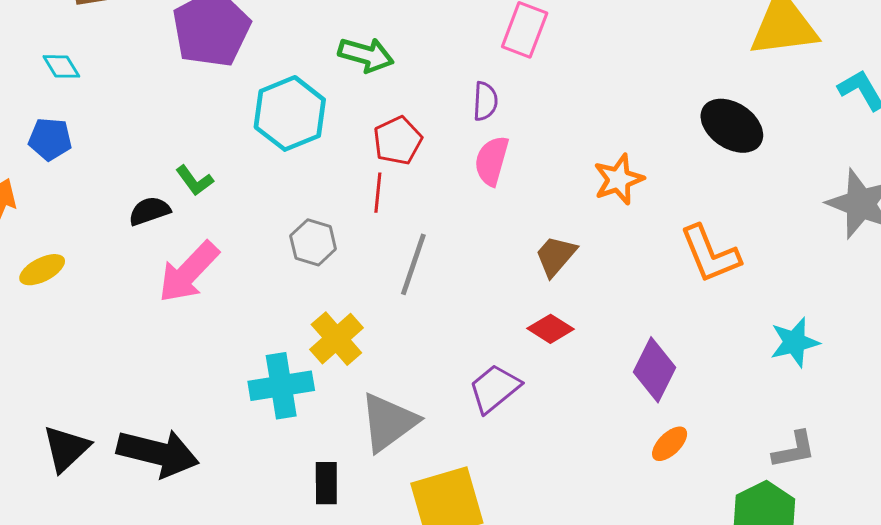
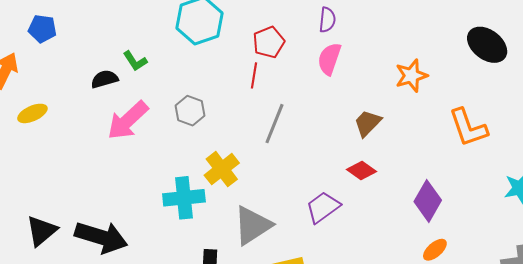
gray hexagon: (313, 242) -> (190, 111), moved

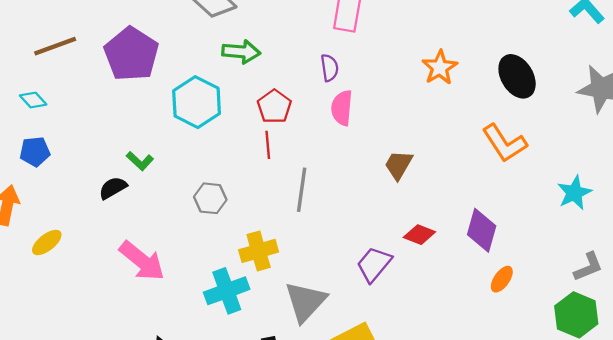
black ellipse: (487, 45) -> (517, 76), moved, turned 36
orange star: (411, 76) -> (440, 68), moved
pink arrow: (128, 120) -> (142, 261), moved, turned -84
yellow cross: (222, 169) -> (259, 251), turned 36
red diamond: (362, 170) -> (419, 235), moved

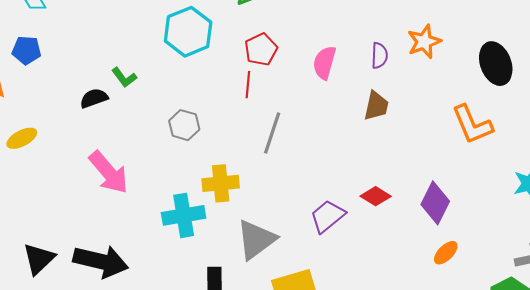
purple semicircle: (329, 68) -> (379, 56), moved
brown trapezoid: (398, 165) -> (376, 106), moved, turned 152

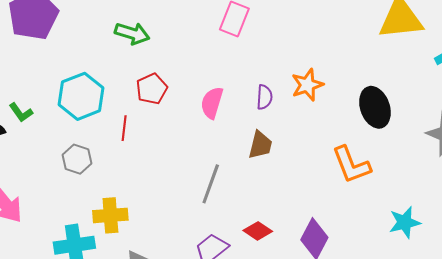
cyan hexagon: (188, 32) -> (81, 96), moved
red line: (248, 85) -> (124, 128), moved
gray line: (272, 133) -> (211, 184), moved

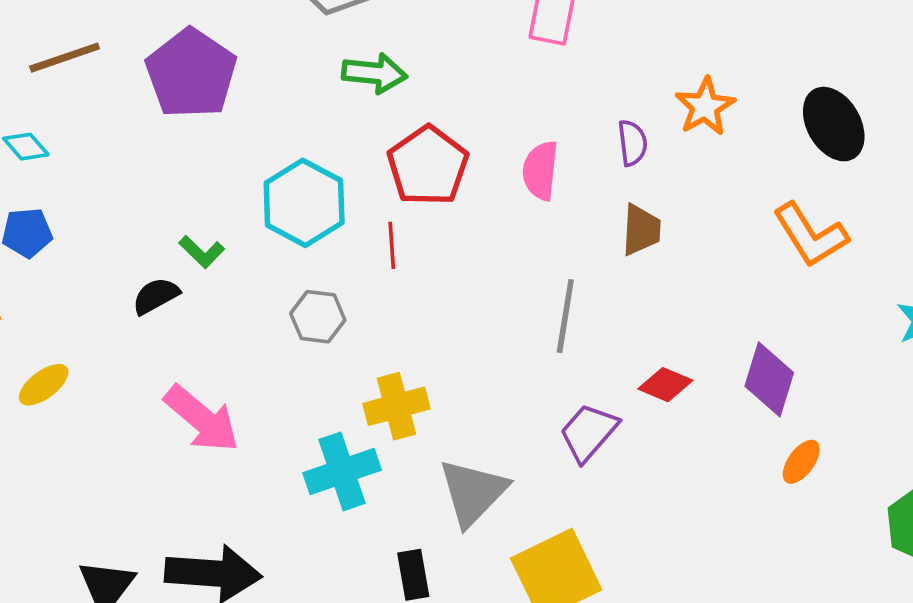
red pentagon: (152, 89) -> (428, 166), size x1.4

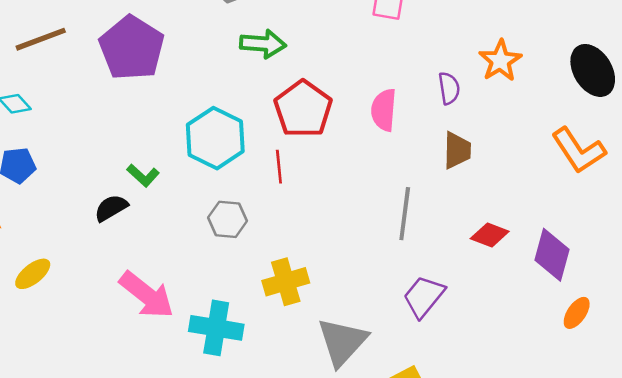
red diamond: (665, 385) -> (490, 235), moved
cyan cross: (342, 471) -> (216, 328), moved, turned 30

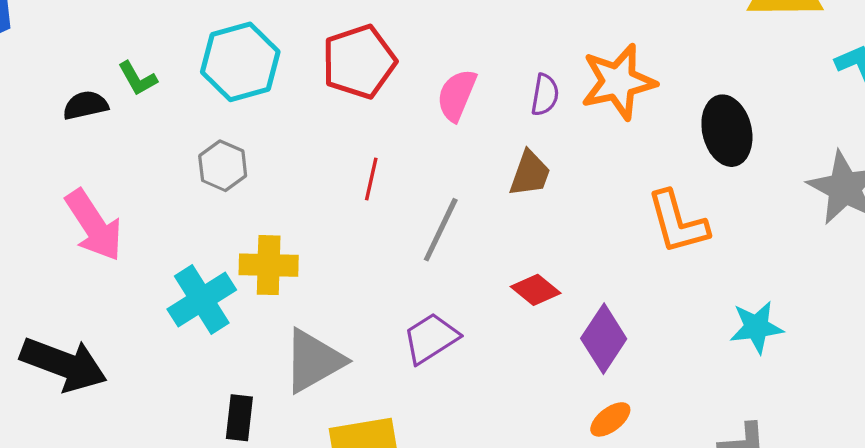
orange star: (500, 61) -> (618, 82), size x1.4
red line: (279, 167) -> (371, 179), moved
cyan cross: (216, 328) -> (202, 299), moved, turned 30

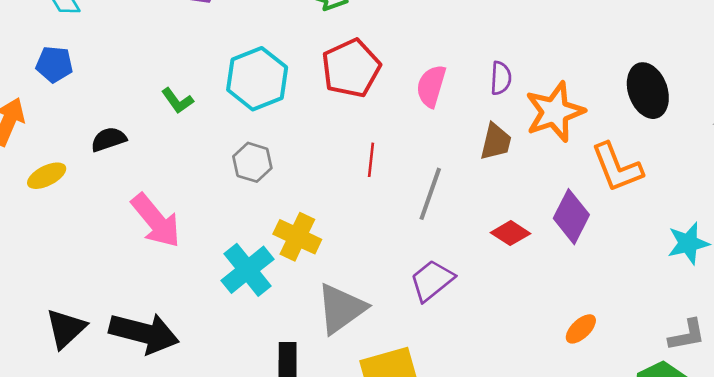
orange star: (618, 82) -> (555, 112), moved
black semicircle: (85, 105) -> (109, 139), moved
yellow cross: (269, 265) -> (297, 237), turned 30
purple diamond: (604, 339) -> (571, 217), moved

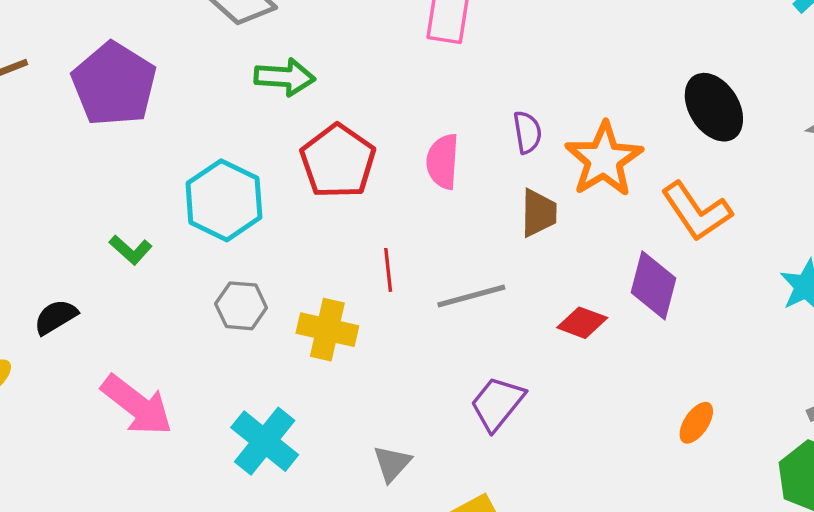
gray line: (430, 194) -> (471, 296), turned 68
yellow cross: (297, 237) -> (327, 330), moved
gray triangle: (341, 308) -> (392, 463), size x0.6

